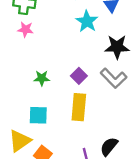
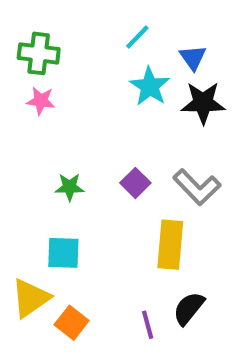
black star: (117, 47) -> (203, 103), moved
yellow rectangle: (79, 107) -> (170, 245), moved

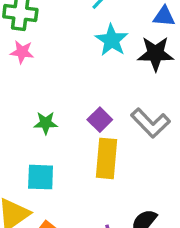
blue triangle: (193, 58) -> (164, 16), moved, turned -50
yellow rectangle: (170, 245) -> (107, 158), moved

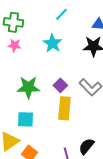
cyan star: (112, 40) -> (52, 43), moved
green star: (46, 123) -> (28, 87), size x1.6

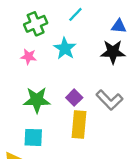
green cross: (13, 22) -> (36, 24), moved, turned -30
pink star: (14, 45) -> (29, 57), moved

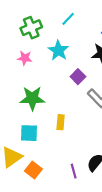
purple square: (74, 98) -> (78, 77), moved
yellow rectangle: (79, 125) -> (61, 122), moved, size x0.6

